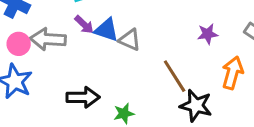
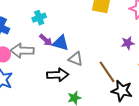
gray triangle: (130, 40) -> (76, 59), moved
black arrow: (83, 97) -> (58, 75), moved

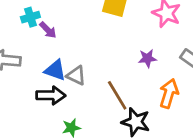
purple arrow: (46, 40) -> (48, 30), moved
blue triangle: (61, 43) -> (55, 70), moved

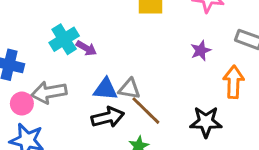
cyan cross: (30, 17) -> (64, 39), size x1.4
brown line: (117, 95) -> (146, 111), moved

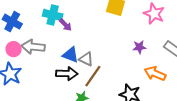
cyan cross: (64, 39) -> (53, 15), turned 30
orange arrow: (234, 82) -> (155, 74), turned -85
brown line: (146, 111) -> (93, 76), turned 65

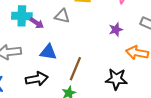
gray triangle: (86, 59) -> (62, 16), moved
black arrow: (67, 74) -> (37, 79), moved

